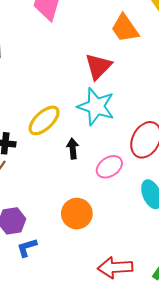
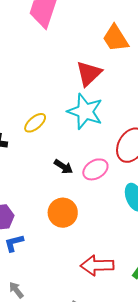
yellow ellipse: (44, 120) -> (35, 123), size x0.7
black arrow: (73, 149) -> (63, 167), moved, turned 126

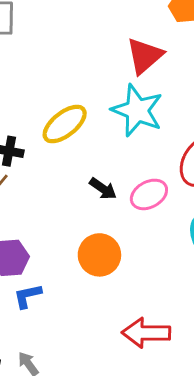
yellow ellipse: (35, 123) -> (65, 124), size x1.4

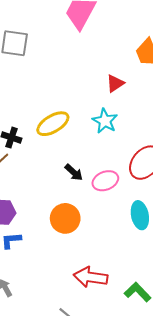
red triangle: (145, 56) -> (115, 83), size x0.7
cyan star: (137, 110) -> (105, 121), size x0.7

